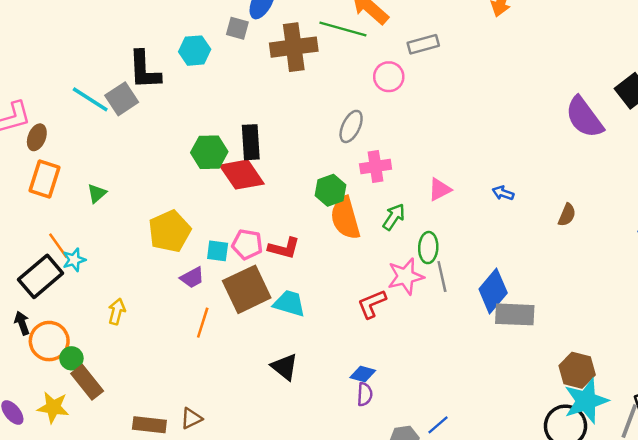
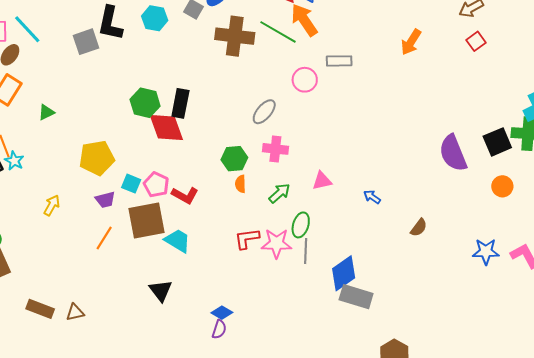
cyan line: (90, 99) -> (27, 29), moved
orange semicircle: (345, 218) -> (240, 184), size x0.5
cyan star: (74, 260) -> (14, 161), turned 30
red L-shape: (372, 304) -> (247, 239), moved
yellow arrow: (117, 312) -> (52, 205), moved

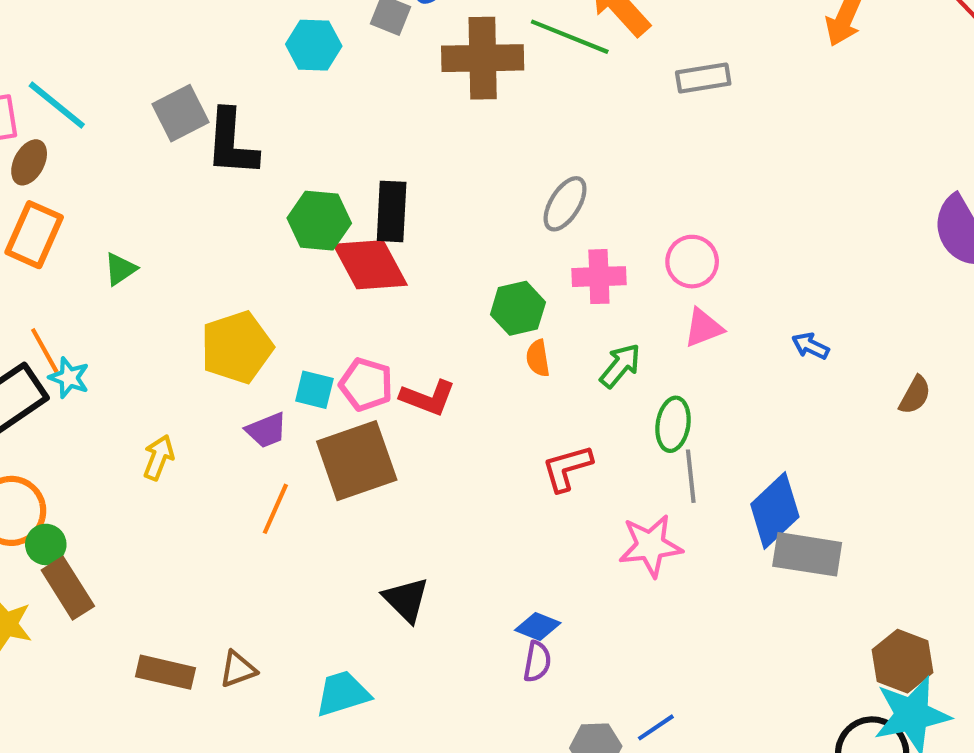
black L-shape: (110, 23) -> (232, 143), moved
pink circle: (305, 80) -> (692, 262), moved
cyan trapezoid: (178, 241) -> (343, 694), moved, turned -40
pink star: (277, 243) -> (650, 546), moved

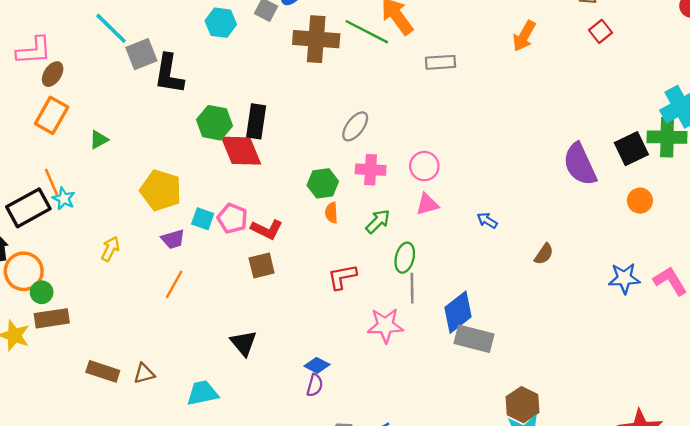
cyan line: (57, 105) -> (111, 28), moved
yellow pentagon: (237, 347) -> (161, 190), turned 30
brown square: (357, 461) -> (262, 266), moved, size x0.6
brown rectangle: (68, 588) -> (52, 318), turned -72

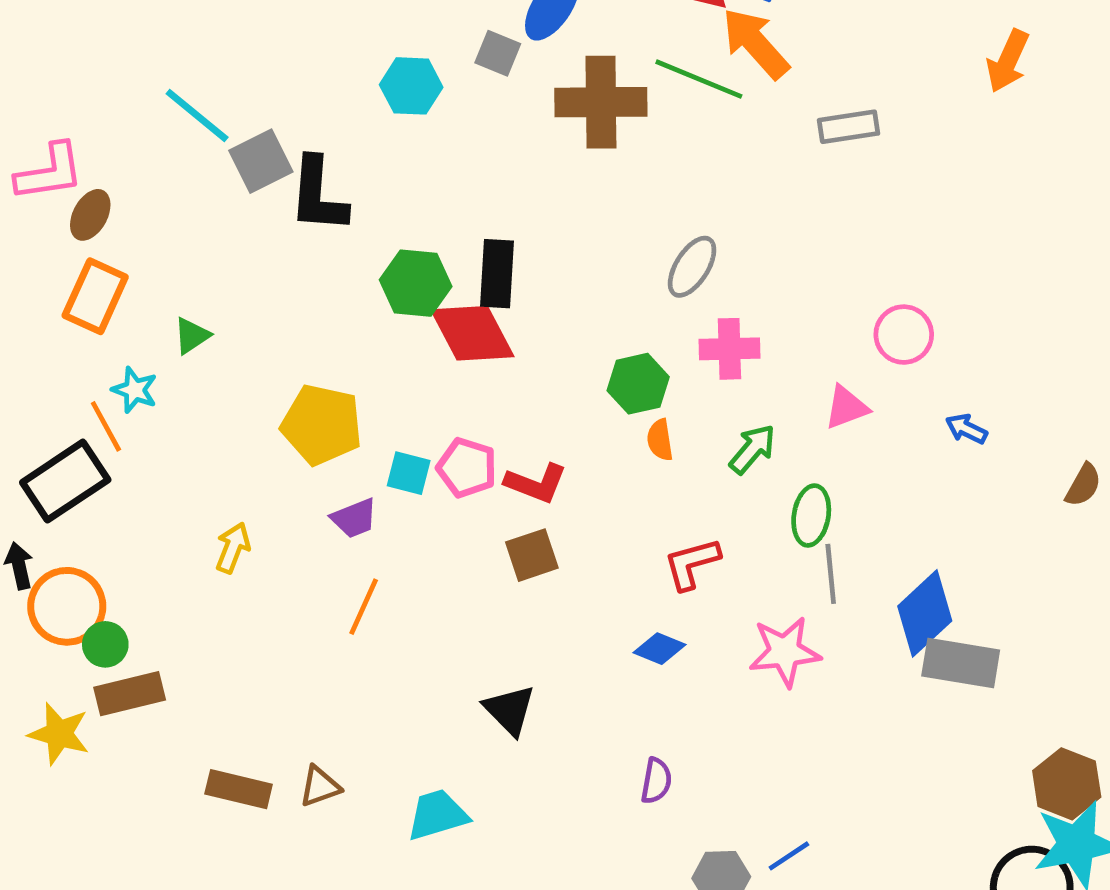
pink circle: (424, 166) -> (904, 335), moved
cyan star: (64, 199) -> (135, 390), moved
blue diamond: (317, 365) -> (659, 649), moved

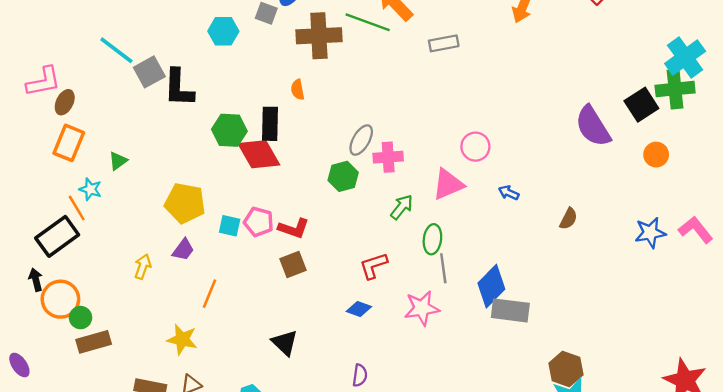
gray ellipse: (692, 267) -> (361, 140), moved
pink triangle: (846, 407) -> (448, 184), size x1.4
orange semicircle: (660, 440) -> (298, 90), moved
purple trapezoid: (354, 518) -> (183, 250), moved, turned -30
yellow star: (59, 734) -> (182, 339), moved

